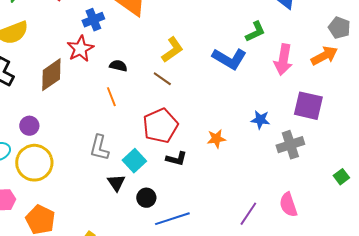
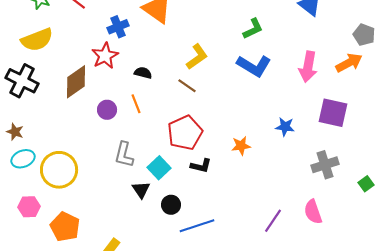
green L-shape: (255, 32) -> (253, 29), moved
purple circle: (29, 126) -> (107, 110), moved
gray cross: (290, 145) -> (325, 165), moved

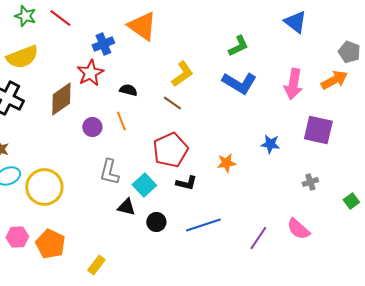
gray cross: (325, 165) -> (310, 182), size x0.6
black triangle: (141, 190) -> (126, 207), turned -42
pink hexagon: (29, 207) -> (17, 237), moved
pink semicircle: (313, 212) -> (298, 229), turned -30
blue line: (197, 226) -> (203, 225), moved

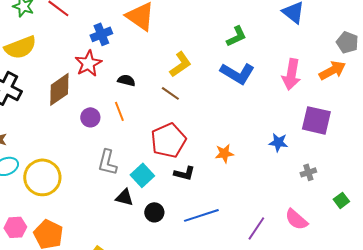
blue star: (270, 144) -> (278, 142), moved
green square: (351, 201) -> (341, 200), moved

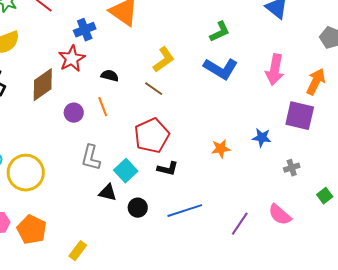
orange arrow: (332, 70) -> (316, 82), moved, turned -36
orange star: (224, 153) -> (221, 149), moved

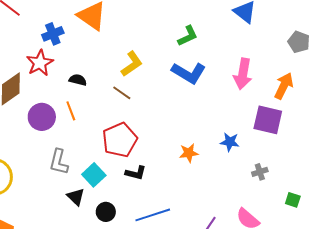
purple circle: (74, 113) -> (42, 117), size x1.4
black triangle: (108, 193) -> (76, 197), turned 30
green square: (325, 196) -> (293, 200), turned -35

